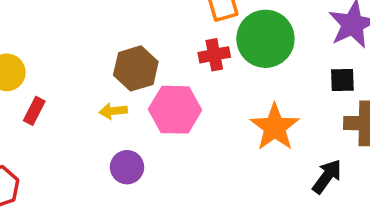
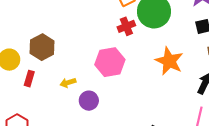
brown hexagon: (136, 68) -> (42, 47), moved
yellow arrow: (113, 111) -> (68, 83), moved

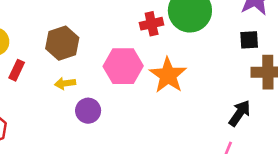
brown hexagon: (42, 47) -> (62, 43), moved
orange star: (169, 61) -> (168, 75), moved

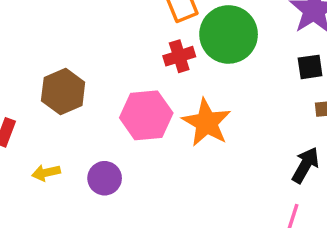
yellow arrow: (65, 83) -> (46, 173), moved

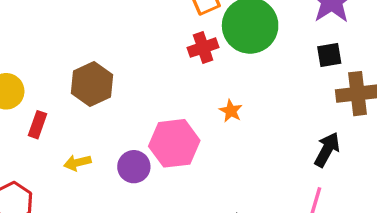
pink hexagon: (146, 115) -> (174, 143), moved
orange star: (206, 123) -> (231, 111), size x0.5

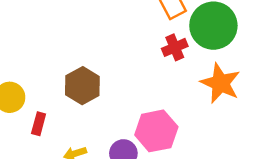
orange star: (231, 111) -> (220, 83), moved, size x2.0

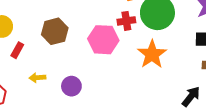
pink hexagon: (156, 131) -> (103, 40), moved

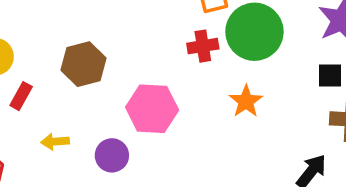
pink hexagon: (103, 40) -> (152, 109), moved
orange star: (152, 54) -> (246, 101), size x0.7

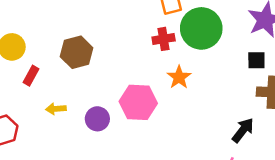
orange star: (246, 101) -> (179, 77), moved
pink hexagon: (152, 109) -> (138, 102), moved

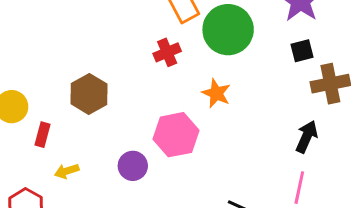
red cross: (164, 39) -> (167, 52), moved
yellow arrow: (56, 109) -> (67, 171), moved

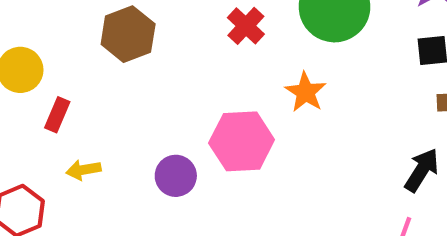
red cross: (167, 52) -> (246, 26), turned -32
brown hexagon: (89, 94) -> (128, 34), moved

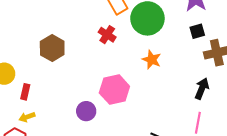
orange star: (306, 92) -> (152, 60), moved
yellow arrow: (83, 170) -> (27, 117), moved

